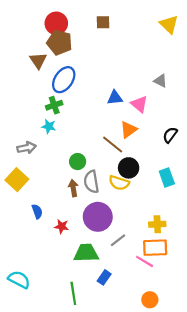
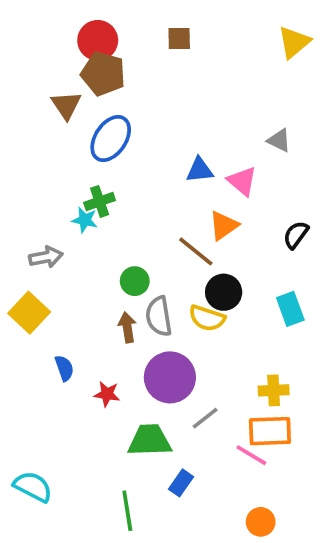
yellow triangle: (169, 24) -> (294, 42), turned 36
green cross: (54, 105) -> (100, 201), moved

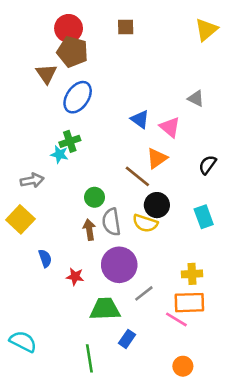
blue triangle: (200, 170) -> (140, 119), turned 42

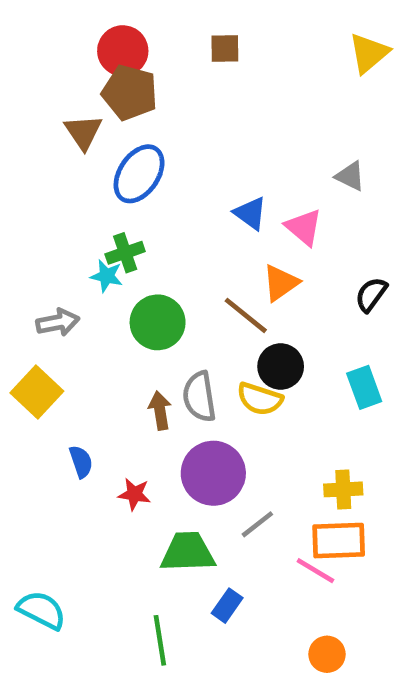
green circle: (95, 197) -> (158, 322), moved, size x1.5

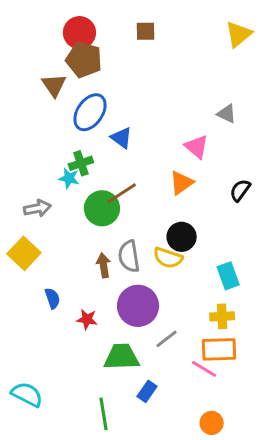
blue triangle: (250, 213) -> (121, 138), moved
brown line: (246, 315) -> (121, 193), moved, turned -72
cyan rectangle: (364, 387) -> (228, 276), moved

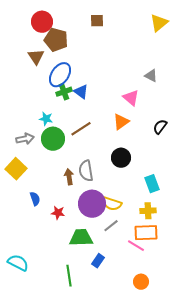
red circle: (79, 33) -> (42, 22), moved
green cross: (81, 163) -> (64, 92), moved
green circle: (102, 208) -> (53, 139), moved
yellow semicircle: (168, 258) -> (112, 204), moved

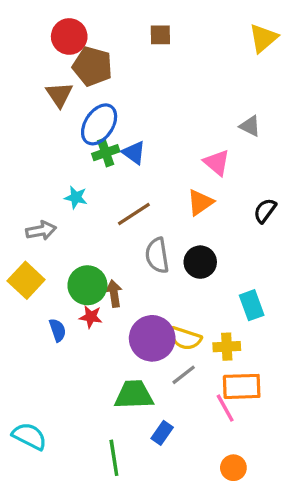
green circle: (53, 139) -> (87, 285), moved
gray semicircle: (86, 171) -> (157, 255), moved
yellow cross: (148, 211) -> (227, 347), moved
red star: (58, 213) -> (91, 317), moved
pink line: (136, 246) -> (225, 408), turned 30

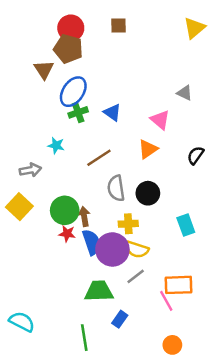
red circle: (69, 36) -> (71, 28), moved
blue triangle: (134, 153) -> (112, 112), moved
blue semicircle: (58, 330) -> (92, 242), moved, size x1.5
yellow cross: (227, 347) -> (128, 224), moved

